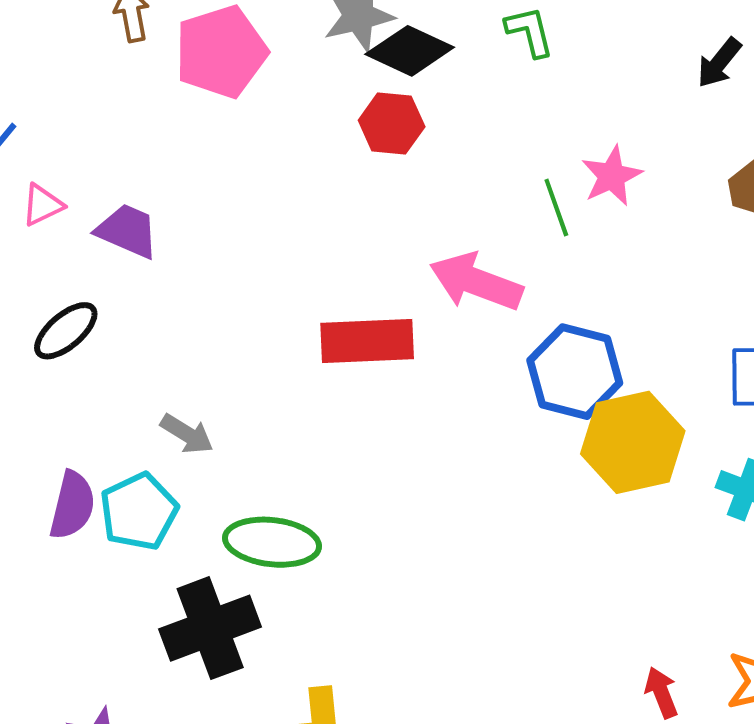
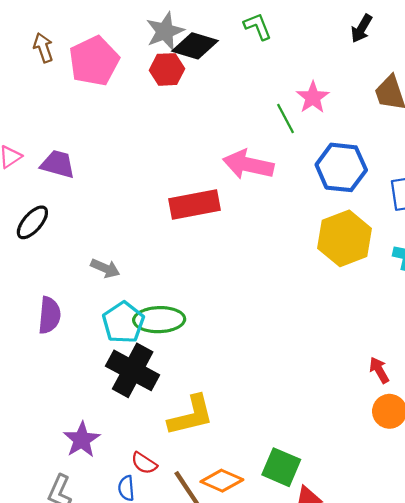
red hexagon: (392, 124) -> (167, 69), moved
blue hexagon: (575, 372) -> (341, 167), moved
cyan pentagon: (139, 512) -> (123, 322), moved
black cross: (210, 628) -> (133, 370), turned -33

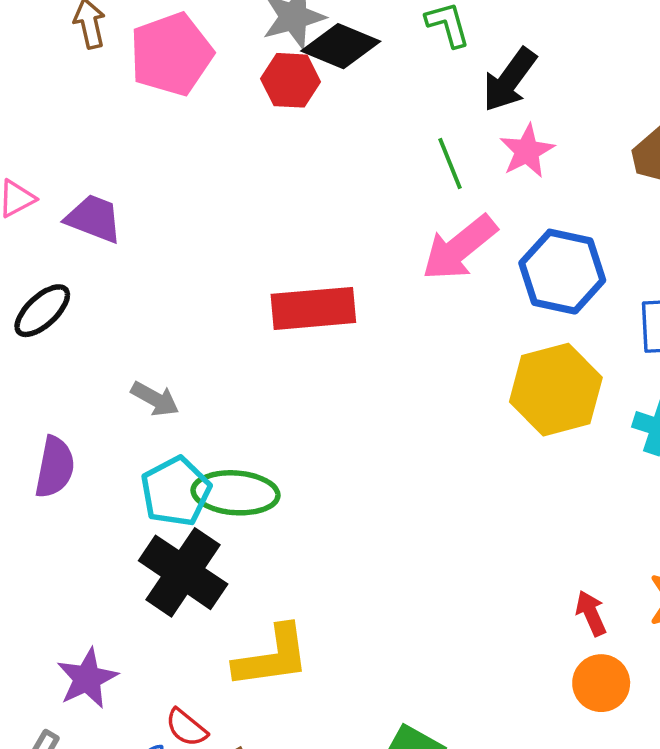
black arrow: (362, 28) -> (509, 80), moved, size x1.4
green line: (286, 119) -> (450, 164), moved
pink arrow: (248, 165) -> (459, 248), moved, turned -57

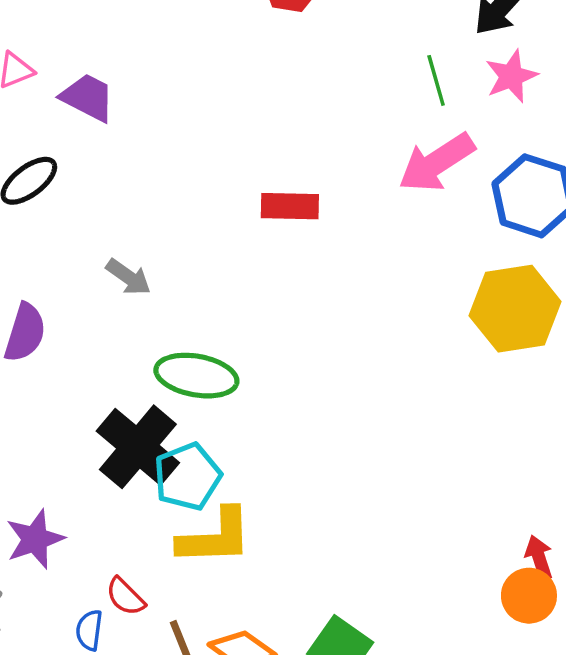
red rectangle: (313, 308) -> (290, 206), size x0.7
cyan pentagon: (176, 491) -> (187, 477), moved
red arrow: (591, 613) -> (539, 558), moved

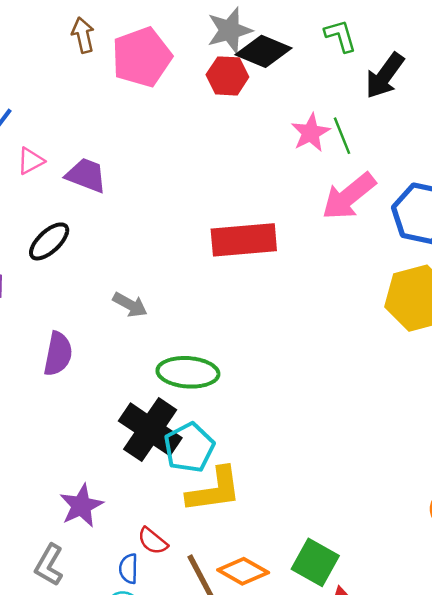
pink star: (511, 76) -> (311, 133), moved
red rectangle: (290, 206) -> (244, 240), size x1.5

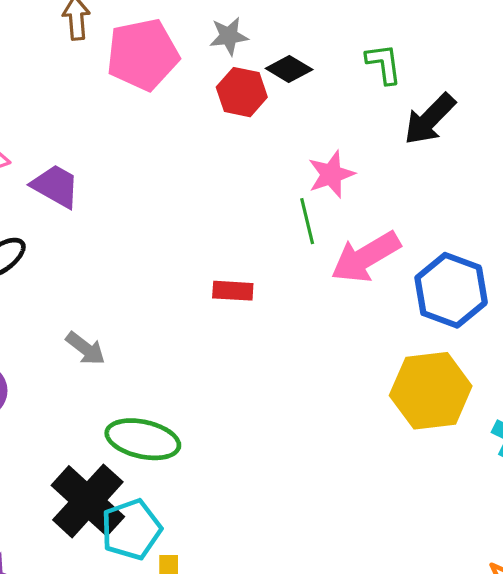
gray star: (230, 30) -> (229, 36), moved, size x0.7
black diamond: (263, 51) -> (289, 69), size x0.7
green line: (342, 136) -> (307, 221), moved
red rectangle: (244, 240) -> (233, 291), size x0.5

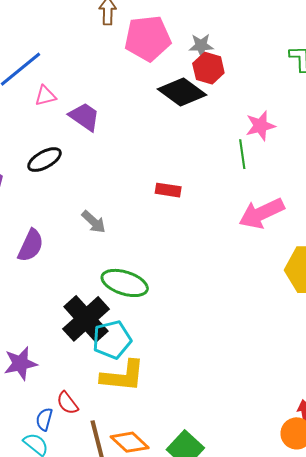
gray star: (229, 36) -> (201, 46), moved
black diamond: (289, 69) -> (182, 92), moved, size x1.6
pink arrow: (366, 257) -> (262, 213), moved
red rectangle: (233, 291) -> (168, 190), moved

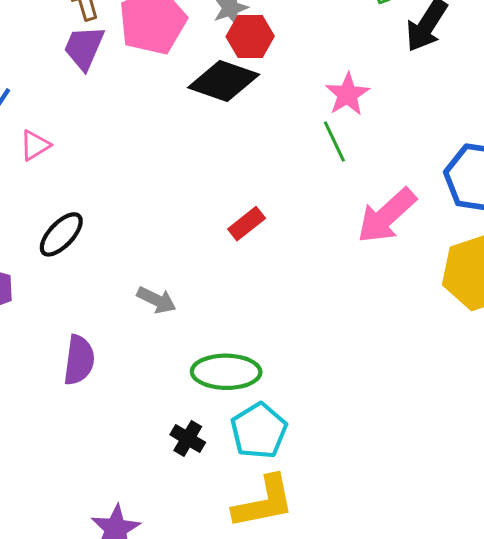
purple trapezoid: (84, 117) -> (84, 48), moved, turned -84
red rectangle: (168, 190) -> (247, 224), turned -30
black cross: (86, 319) -> (188, 439), size x0.5
cyan pentagon: (112, 340) -> (259, 431), moved

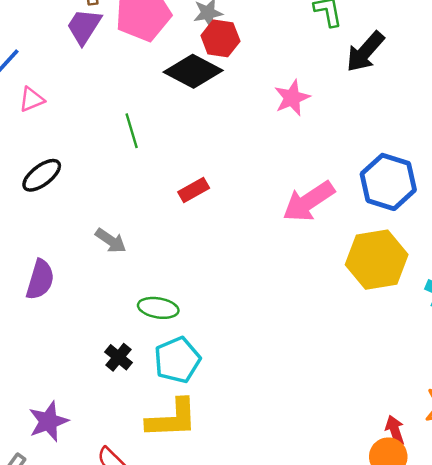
green line: (334, 142) -> (132, 131), moved
green ellipse: (226, 372) -> (158, 308), size x0.7

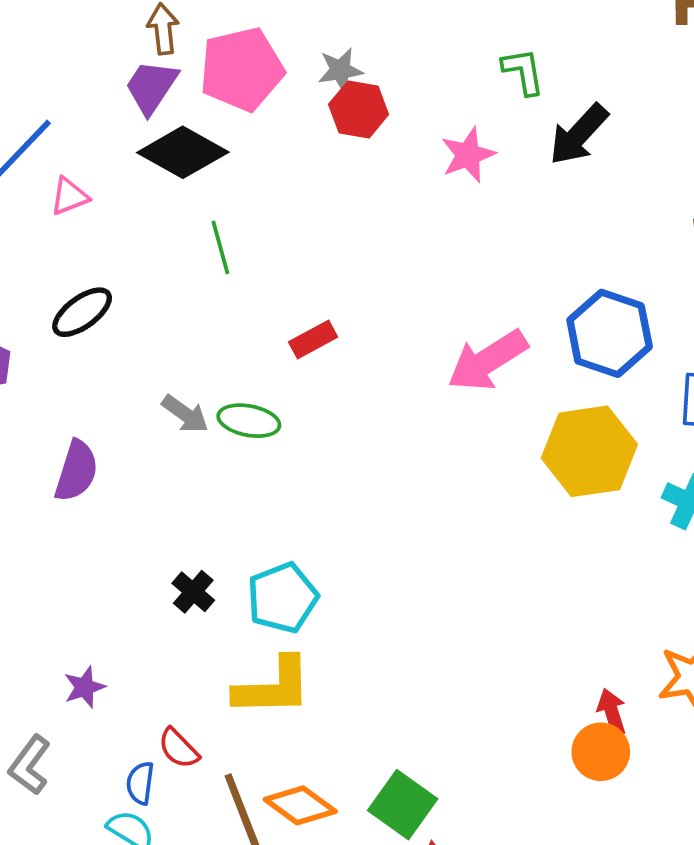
black diamond: (193, 71) -> (183, 152), moved
pink star: (292, 98) -> (468, 155), moved
green ellipse: (158, 308) -> (249, 421), moved
purple star: (48, 421) -> (84, 687), size x0.7

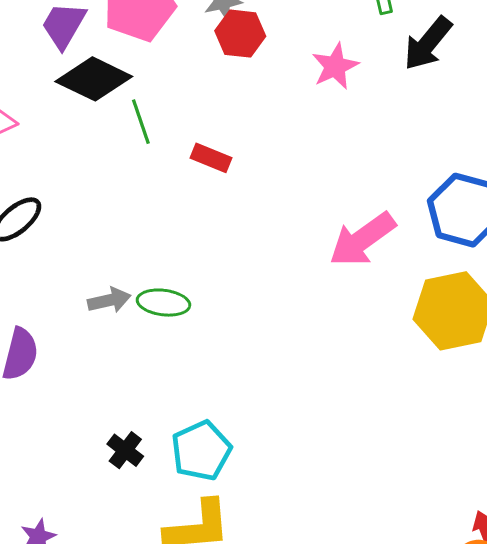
green line: (220, 247) -> (141, 122), moved
red rectangle: (313, 340) -> (211, 158), moved, turned 54
gray arrow: (185, 414) -> (109, 300), turned -45

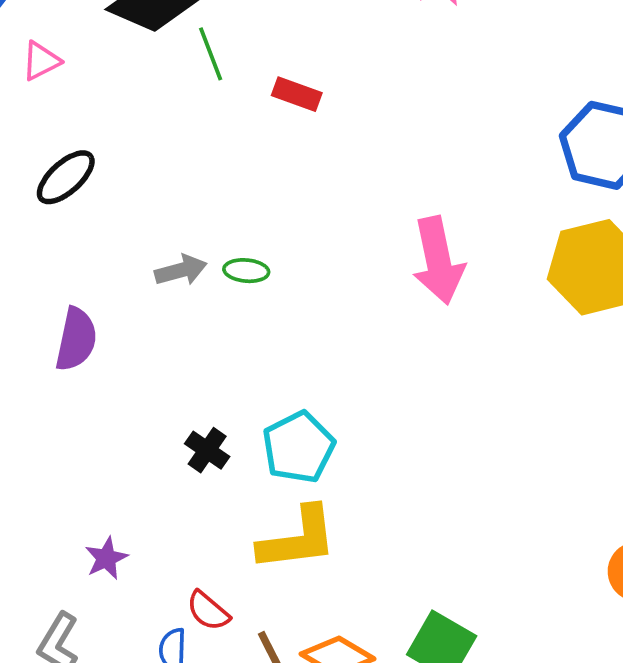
pink arrow: (362, 239) -> (438, 261), moved, turned -64
green ellipse: (163, 303) -> (246, 271), size x0.7

